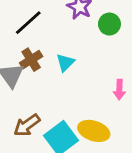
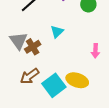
brown cross: (31, 60) -> (33, 47), moved

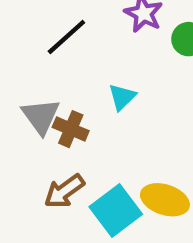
brown cross: (33, 47) -> (71, 129), turned -35

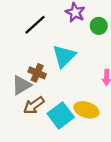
cyan triangle: (122, 97) -> (64, 56), size x1.6
gray triangle: (41, 116) -> (21, 85), moved, turned 35

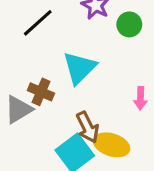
brown arrow: (34, 105) -> (88, 127), moved, turned -80

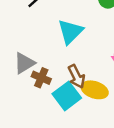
brown cross: (41, 92) -> (41, 78), moved

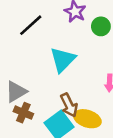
brown cross: (41, 78) -> (23, 113), moved

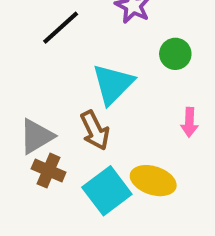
green circle: (101, 26) -> (175, 54), moved
brown arrow: (69, 105) -> (95, 130), moved

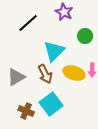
brown cross: (49, 171) -> (26, 111), moved
yellow ellipse: (153, 181) -> (74, 73), moved

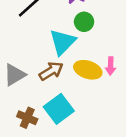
green circle: (85, 36) -> (84, 22), moved
brown arrow: (45, 74) -> (51, 71), turned -96

